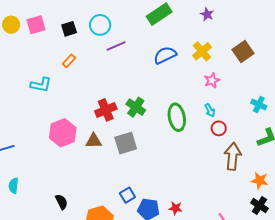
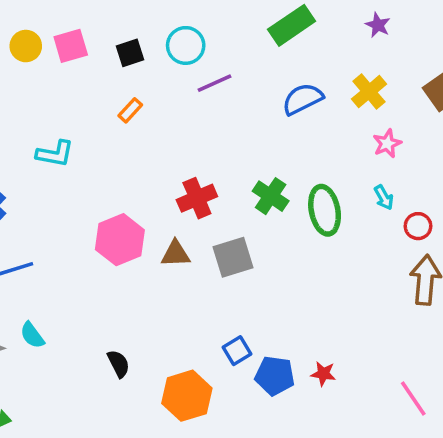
cyan L-shape: (41, 85) -> (55, 154), moved
green cross: (136, 107) -> (271, 196), moved
red circle: (219, 128) -> (418, 226), moved
cyan semicircle: (14, 186) -> (32, 335), turned -42

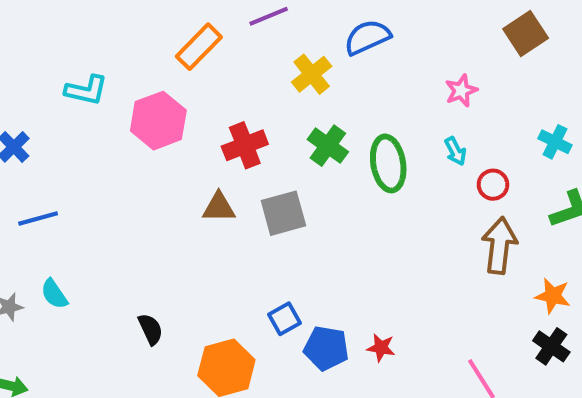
yellow cross: (369, 92) -> (312, 74), moved
orange rectangle: (130, 110) -> (199, 47), moved, size x1.6
pink hexagon: (120, 240) -> (158, 121), moved

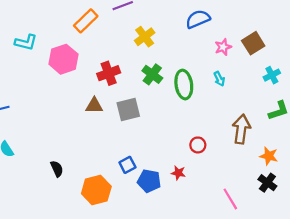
brown square: (526, 34) -> (253, 43), moved
blue semicircle: (367, 37) -> (198, 19), moved
cyan cross: (555, 142) -> (272, 75), turned 35
red circle: (493, 185) -> (198, 145), moved
red star: (381, 348) -> (178, 173), moved

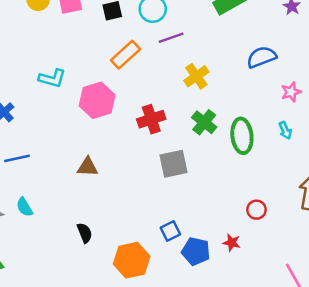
brown triangle: (94, 106) -> (88, 167), moved

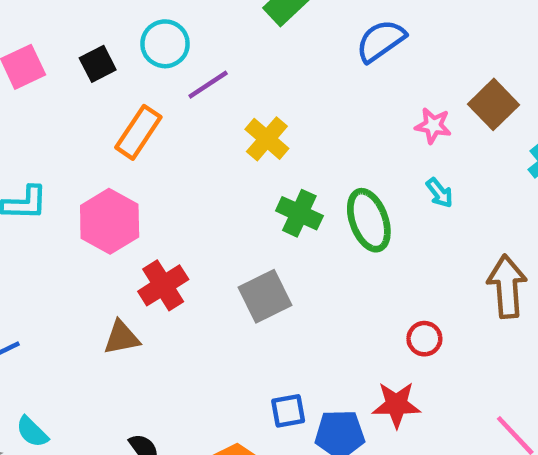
blue semicircle: (262, 57) -> (381, 41), moved
pink star: (291, 92) -> (433, 126), turned -30
red cross: (151, 119) -> (163, 285), moved
blue square: (170, 231) -> (288, 411), turned 30
red star: (232, 243) -> (396, 405), size x1.5

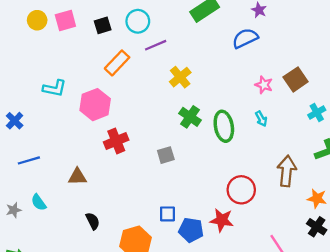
gray square: (265, 296) -> (166, 155), size x0.7
brown triangle: (122, 338) -> (77, 177), moved
red circle: (424, 339) -> (241, 190), size x1.6

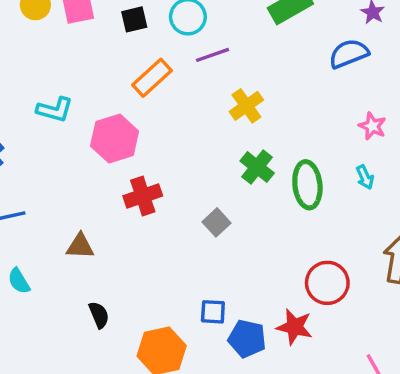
gray square: (166, 155) -> (217, 222), turned -30

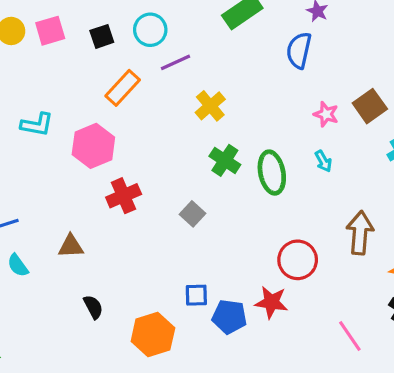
blue semicircle: (349, 54) -> (299, 50), turned -51
cyan semicircle: (19, 281) -> (18, 265), moved

